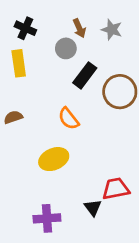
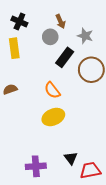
gray star: (112, 30) -> (85, 36), moved
yellow ellipse: (54, 159) -> (53, 117), moved
red trapezoid: (116, 189) -> (90, 170), moved

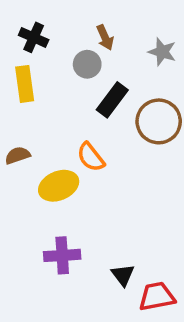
gray star: (85, 36) -> (162, 52), moved
yellow ellipse: (53, 117) -> (59, 186), moved
purple cross: (36, 166) -> (62, 255), moved

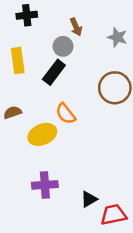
black cross: (34, 37) -> (27, 15), moved, turned -30
black rectangle: (112, 100) -> (54, 72), moved
black triangle: (123, 275) -> (89, 199), turned 36

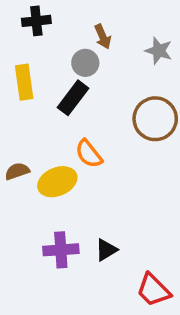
brown semicircle: (12, 112) -> (17, 171), moved
black triangle: (89, 199) -> (106, 250), moved
red trapezoid: (114, 215) -> (153, 290), turned -124

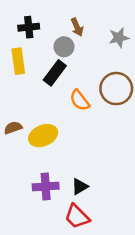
black cross: (36, 21) -> (29, 27), moved
gray star: (159, 51) -> (119, 38), turned -30
orange semicircle: (89, 154) -> (80, 100), moved
red trapezoid: (153, 290) -> (77, 217), moved

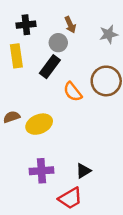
black triangle: (80, 187) -> (83, 171), moved
red trapezoid: (77, 217) -> (70, 198), turned -75

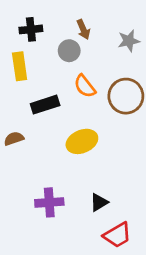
black rectangle: (50, 67) -> (45, 105), moved, turned 35
orange semicircle: (73, 92) -> (85, 86), moved
yellow ellipse: (39, 124) -> (82, 141), moved
red trapezoid: (70, 198) -> (117, 235), moved

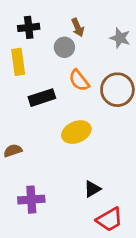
gray star: (129, 41) -> (120, 38), turned 30
brown semicircle: (14, 139) -> (13, 151), moved
purple cross: (49, 202) -> (31, 200), moved

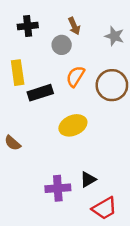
yellow rectangle: (18, 62) -> (18, 73), moved
orange semicircle: (79, 80) -> (75, 76), turned 70
brown semicircle: (13, 151) -> (13, 143), turned -120
purple cross: (31, 200) -> (58, 188), moved

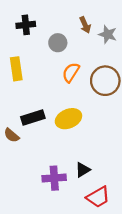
brown arrow: (74, 26) -> (85, 25), moved
black rectangle: (40, 93) -> (33, 117), moved

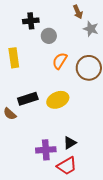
black cross: (26, 25) -> (31, 21), moved
brown arrow: (85, 25) -> (78, 12), moved
red trapezoid: (98, 197) -> (67, 166), moved

